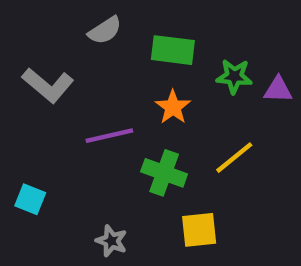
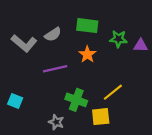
gray semicircle: (105, 30) -> (53, 34), moved
yellow line: (234, 158) -> (113, 92), moved
green cross: (164, 173) -> (76, 100), moved

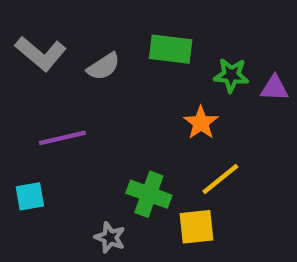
gray L-shape: (24, 43) -> (41, 53), moved
orange star: (87, 54) -> (201, 123), moved
purple line: (55, 69) -> (62, 138), moved
cyan square: (15, 101) -> (30, 196), turned -32

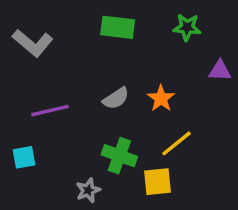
green rectangle: (171, 49) -> (118, 27), moved
gray semicircle: (103, 66) -> (116, 98), moved
green star: (231, 75) -> (187, 27), moved
gray star: (110, 238) -> (88, 190), turned 30

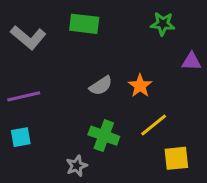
green rectangle: (118, 27) -> (84, 24), moved
purple line: (50, 111) -> (24, 96), moved
yellow square: (157, 182) -> (176, 158), moved

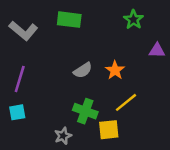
green star: (163, 24) -> (133, 20), turned 30
purple line: (24, 96) -> (20, 79), turned -60
yellow square: (176, 158) -> (109, 130), moved

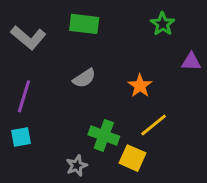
gray semicircle: (83, 70) -> (84, 78), moved
yellow square: (109, 130) -> (132, 158), turned 30

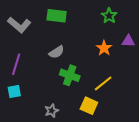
orange star: (140, 86) -> (104, 48), moved
green cross: (104, 135) -> (70, 75), moved

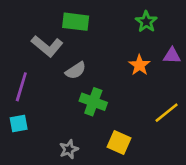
gray L-shape: (19, 25) -> (47, 46), moved
yellow line: (103, 83) -> (167, 113), moved

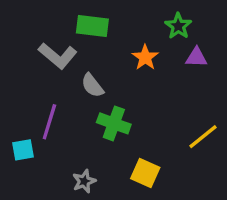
purple triangle: (172, 56) -> (196, 57), moved
orange star: (139, 65) -> (145, 57), moved
gray semicircle: (76, 71) -> (92, 85), turned 85
purple line: (21, 87) -> (49, 122), moved

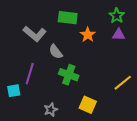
green rectangle: (92, 26) -> (68, 18), moved
green star: (178, 26) -> (117, 16), moved

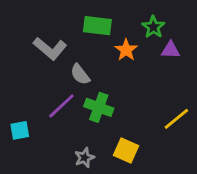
green star: (117, 16) -> (153, 27), moved
purple line: (30, 74) -> (61, 106), moved, turned 30
gray star: (51, 110) -> (84, 158), moved

